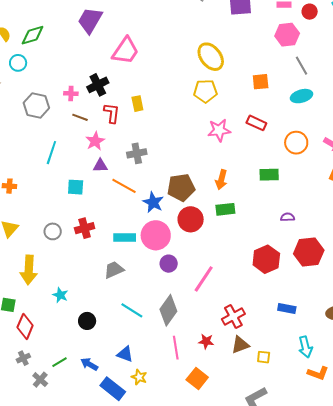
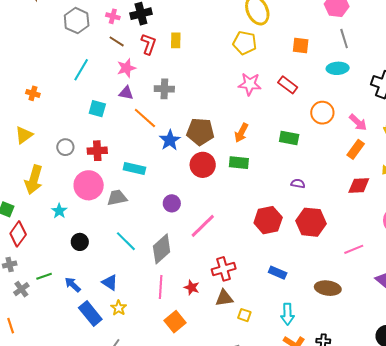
pink circle: (156, 235) -> (89, 185), moved

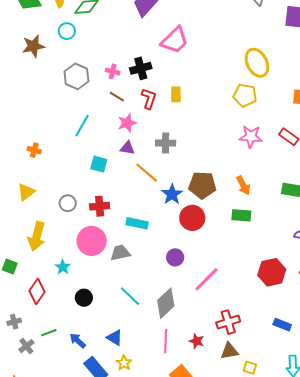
orange arrow: (241, 133) -> (243, 185), turned -54
red circle: (203, 165) -> (192, 218), moved
red diamond: (18, 234) -> (37, 291), moved

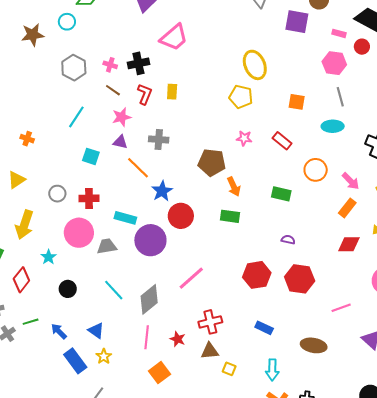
pink star: (251, 137) -> (244, 138), size x0.7
brown pentagon: (202, 185) -> (212, 162), moved
purple circle: (175, 257) -> (150, 240), moved, size x1.8

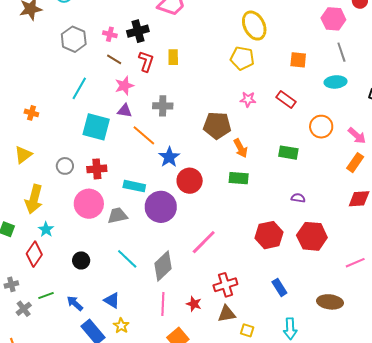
cyan square: (91, 156) -> (96, 127), size x1.6
cyan star: (49, 257) -> (46, 229), moved
blue rectangle: (264, 328) -> (279, 287), turned 36

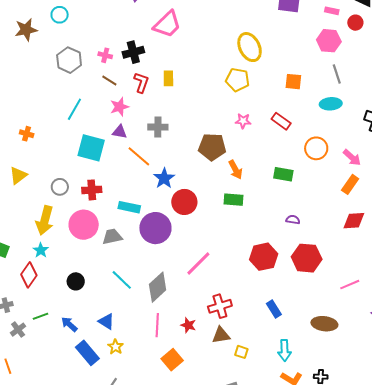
yellow arrow: (34, 199) -> (45, 220), moved

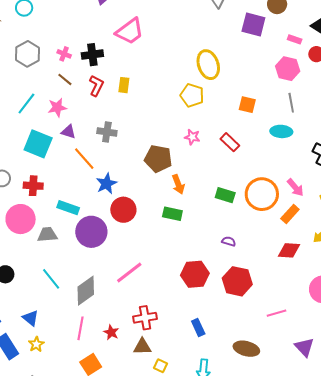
pink star: (119, 107) -> (57, 108), moved
orange circle: (316, 148) -> (262, 194), moved, size x1.4

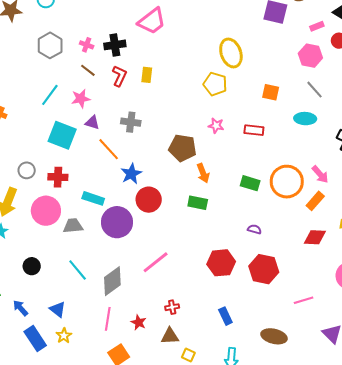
pink rectangle: (295, 39) -> (317, 26), turned -40
gray line: (291, 103) -> (314, 90), turned -30
red rectangle: (230, 142) -> (254, 130), turned -36
red cross: (145, 318) -> (172, 307), size x0.6

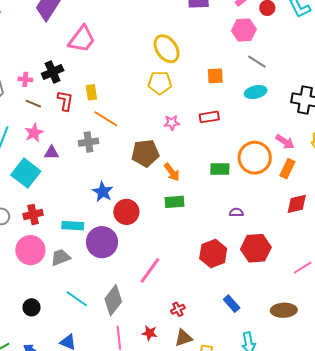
cyan square: (62, 135) -> (26, 173), turned 32
orange line: (109, 149) -> (106, 119), moved

